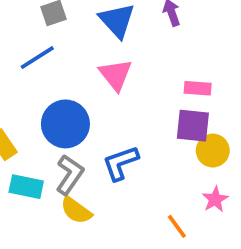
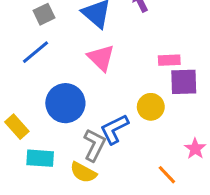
purple square: (193, 126) -> (184, 82), moved
yellow circle: (213, 151) -> (151, 107), moved
gray L-shape: (70, 175) -> (94, 145), moved

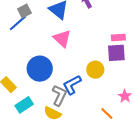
blue line: (36, 52) -> (18, 23), moved
pink rectangle: (169, 60) -> (118, 37), moved
cyan rectangle: (40, 158) -> (24, 105), turned -36

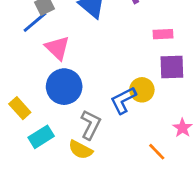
pink rectangle: (118, 37) -> (163, 34), moved
pink triangle: (62, 39) -> (57, 48), moved
blue L-shape: (72, 85) -> (123, 100), moved

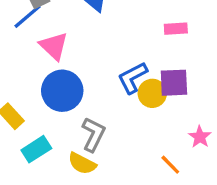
purple square: (172, 67) -> (174, 83), moved
blue L-shape: (123, 100) -> (133, 78), moved

